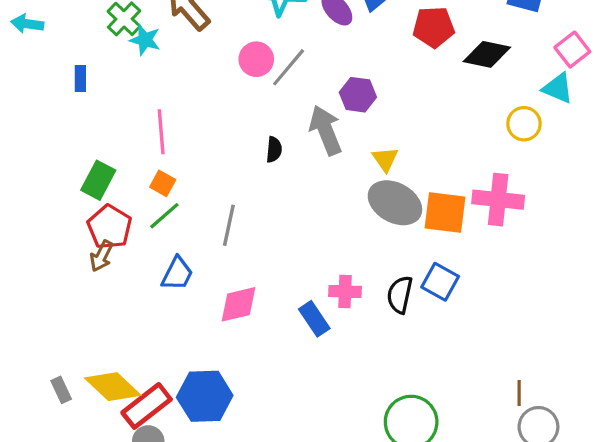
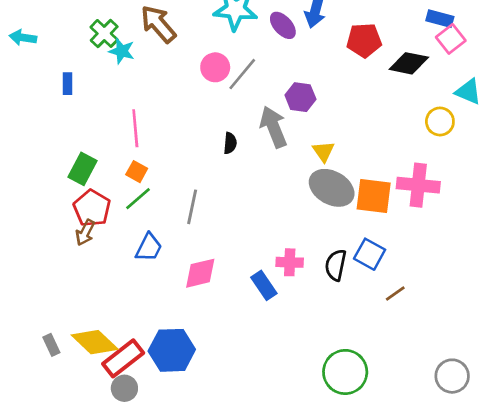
pink square: (572, 50) -> (451, 39), moved
brown line: (519, 393) -> (395, 293), moved, turned 55

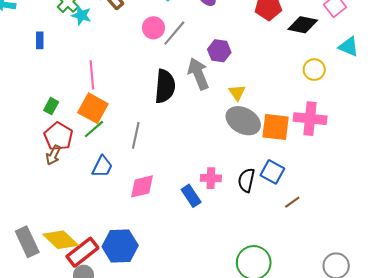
yellow circle: (440, 121) -> (314, 70), moved
black semicircle: (230, 143) -> (165, 86), size x2.0
green rectangle: (82, 169) -> (51, 106), size x0.7
orange square: (137, 172) -> (93, 108), size x1.8
gray rectangle: (51, 345) -> (27, 242), size x1.8

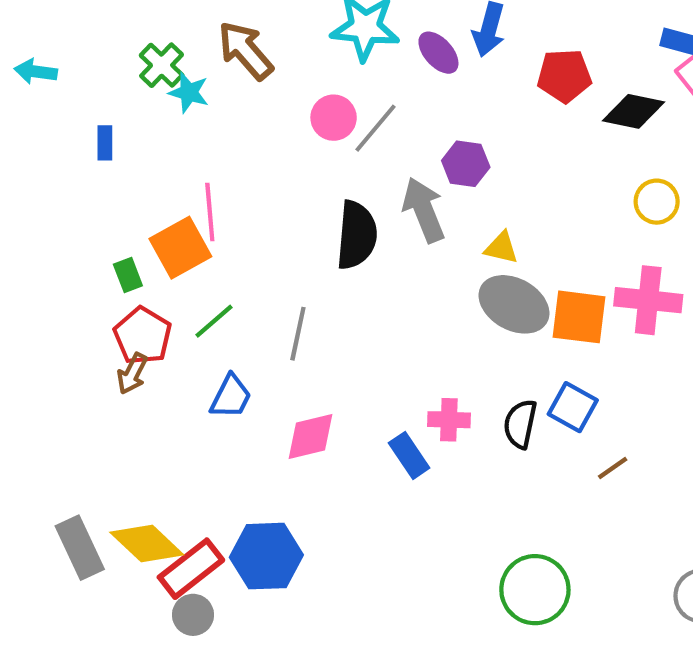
yellow triangle: (237, 93) -> (501, 248), turned -42
green rectangle: (51, 106) -> (128, 275), turned -49
orange square: (93, 108) -> (180, 248), moved, turned 32

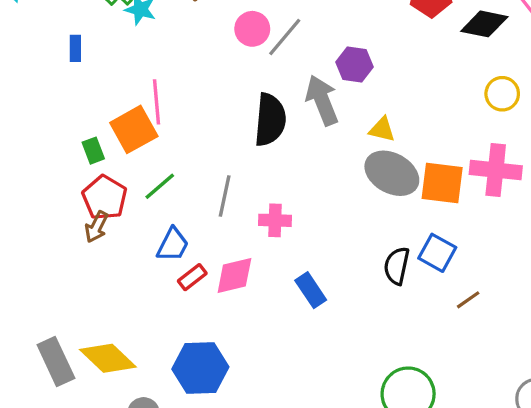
pink cross: (449, 420) -> (275, 220), moved
red rectangle: (191, 569) -> (192, 277), moved, size x0.6

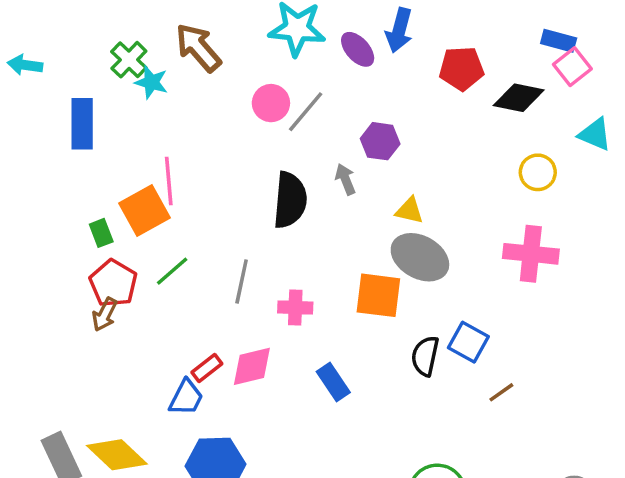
blue rectangle: (75, 48) -> (82, 124), size x1.8
gray arrow: (322, 100) -> (345, 179), size x0.6
orange square: (442, 183) -> (378, 295), moved
blue trapezoid: (173, 245) -> (186, 398), moved

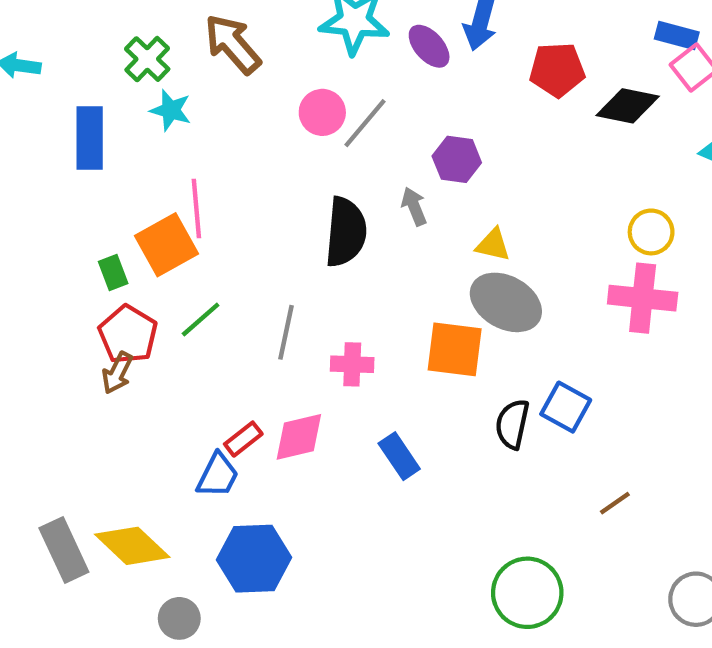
cyan star: (151, 82) -> (171, 110), moved
yellow circle: (538, 172) -> (651, 232), moved
brown line: (501, 392) -> (615, 503), moved

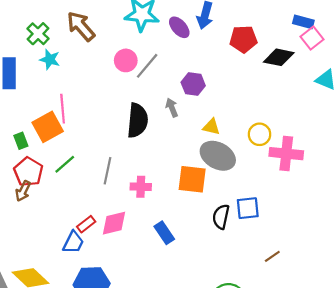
yellow circle: (651, 232) -> (260, 134), moved
blue square: (566, 407) -> (248, 208), turned -35

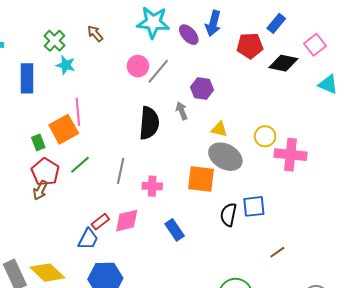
blue rectangle: (303, 22) -> (276, 23), moved, turned -66
brown arrow: (81, 26) -> (95, 34), size x0.6

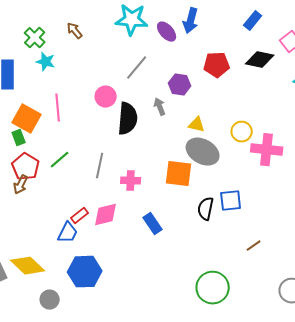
red pentagon: (250, 46) -> (217, 65), moved
pink circle: (138, 66) -> (106, 97), moved
orange square: (64, 129) -> (27, 119), moved, turned -32

